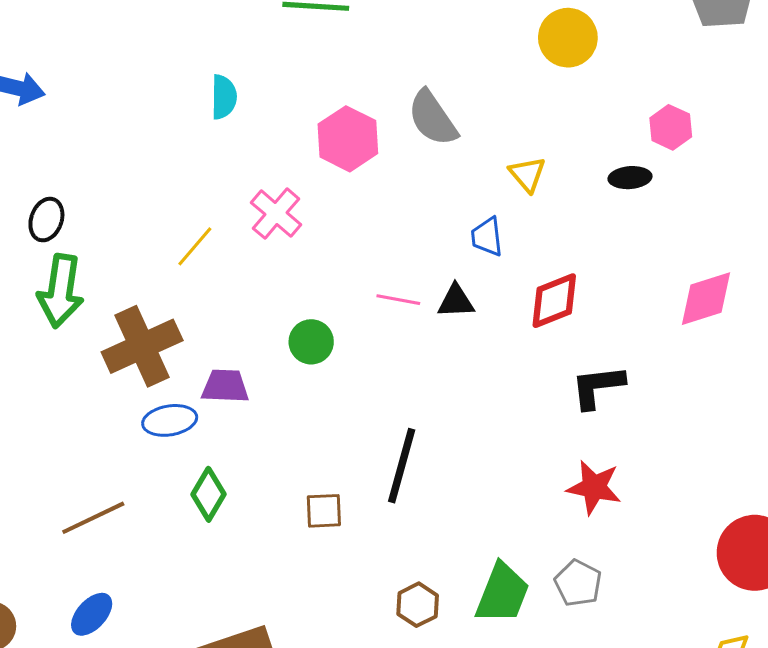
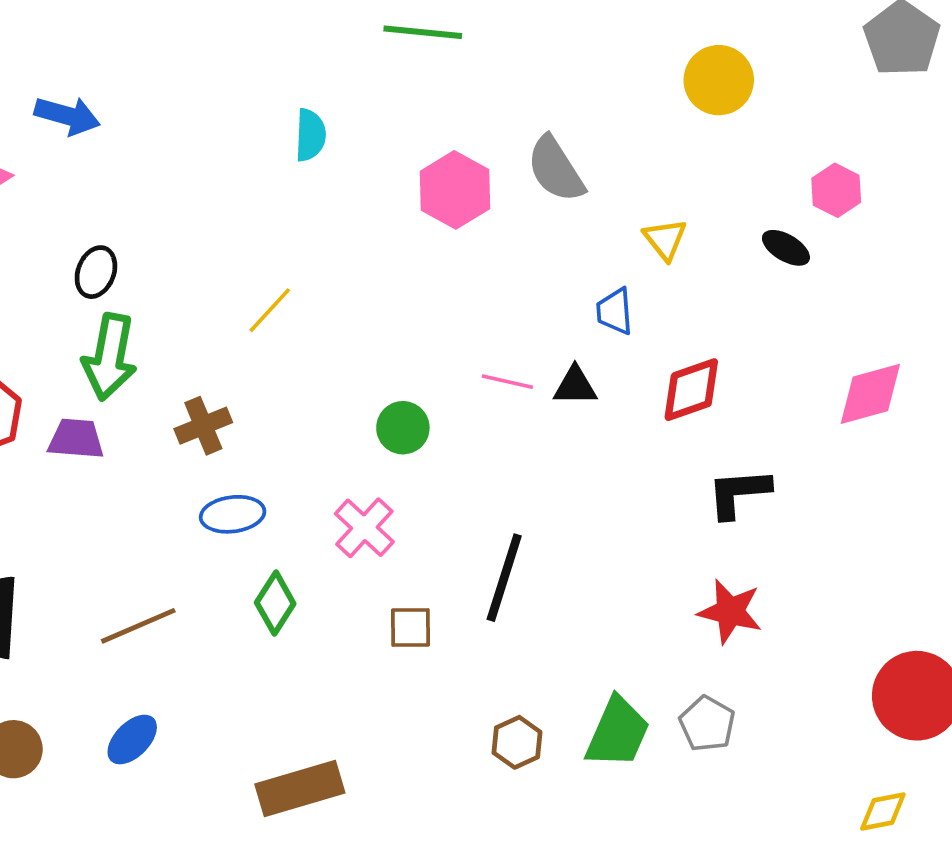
black ellipse: (630, 178) -> (786, 248), turned 33
pink cross: (276, 214) -> (364, 528), moved
brown cross: (142, 346) -> (203, 426), size x0.6
purple trapezoid: (225, 386) -> (76, 439), moved

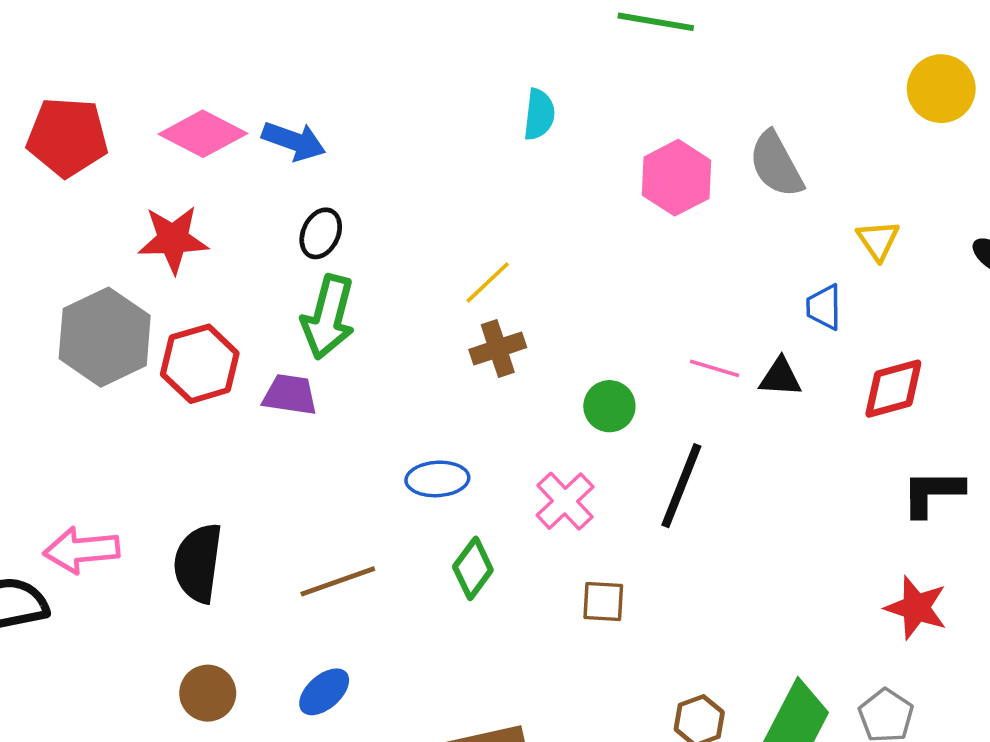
blue arrow: (67, 116) -> (294, 141), moved
brown cross: (203, 426) -> (498, 349), moved
black line: (504, 578) -> (681, 486), moved

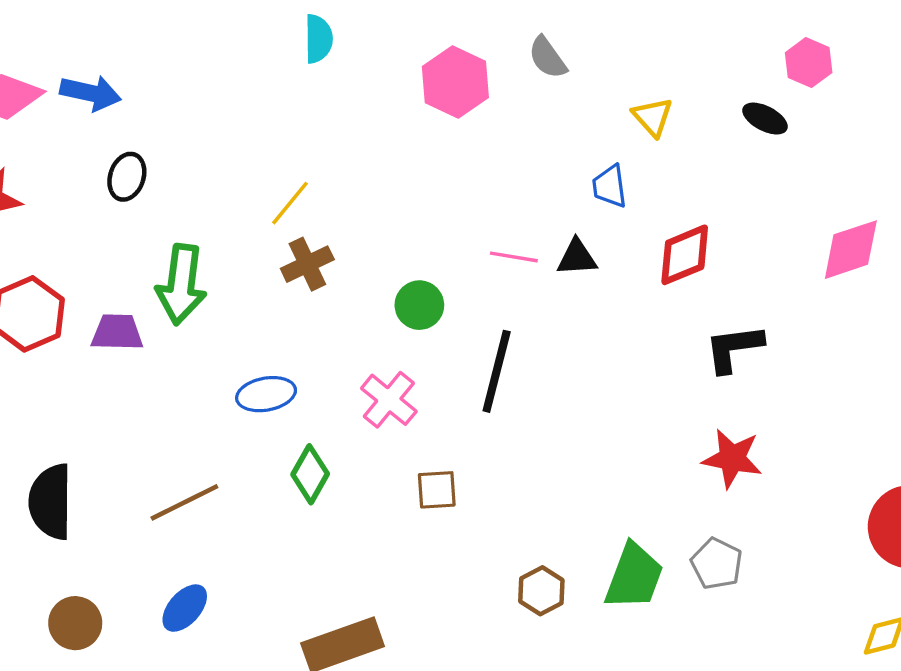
gray semicircle: (776, 164) -> (548, 58), size x0.7
green arrow: (328, 317) -> (181, 284), moved

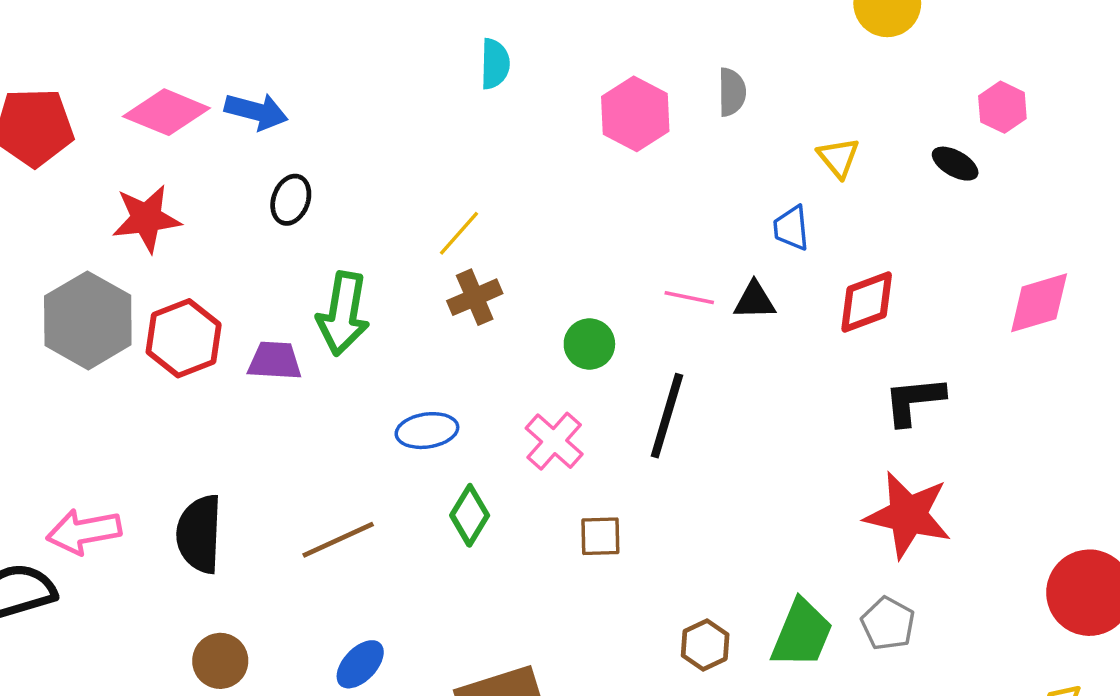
gray semicircle: (548, 58) -> (732, 92), turned -147
red star: (732, 458) -> (908, 515), size x1.4
blue ellipse: (185, 608) -> (360, 664), moved

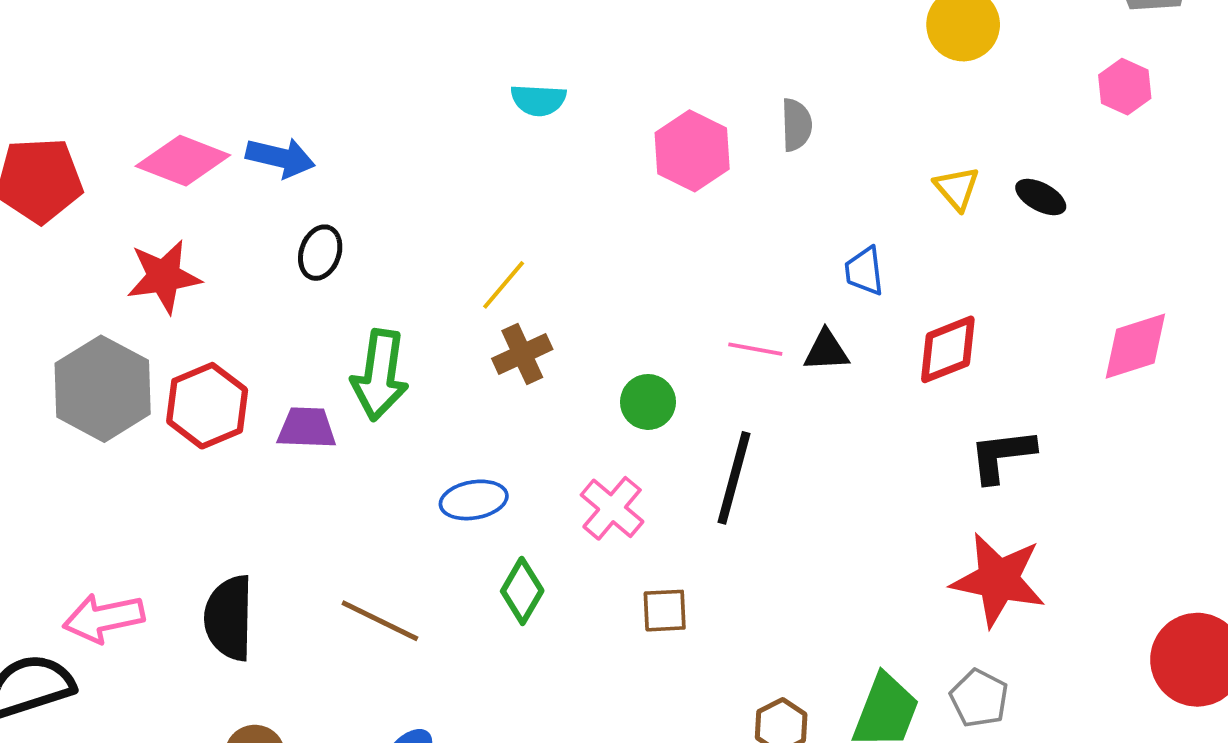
cyan semicircle: (495, 64) -> (538, 100), turned 93
pink hexagon: (1002, 107) -> (1125, 87), moved
yellow triangle: (838, 158) -> (957, 188), moved
brown line: (338, 540) -> (380, 621), turned 52

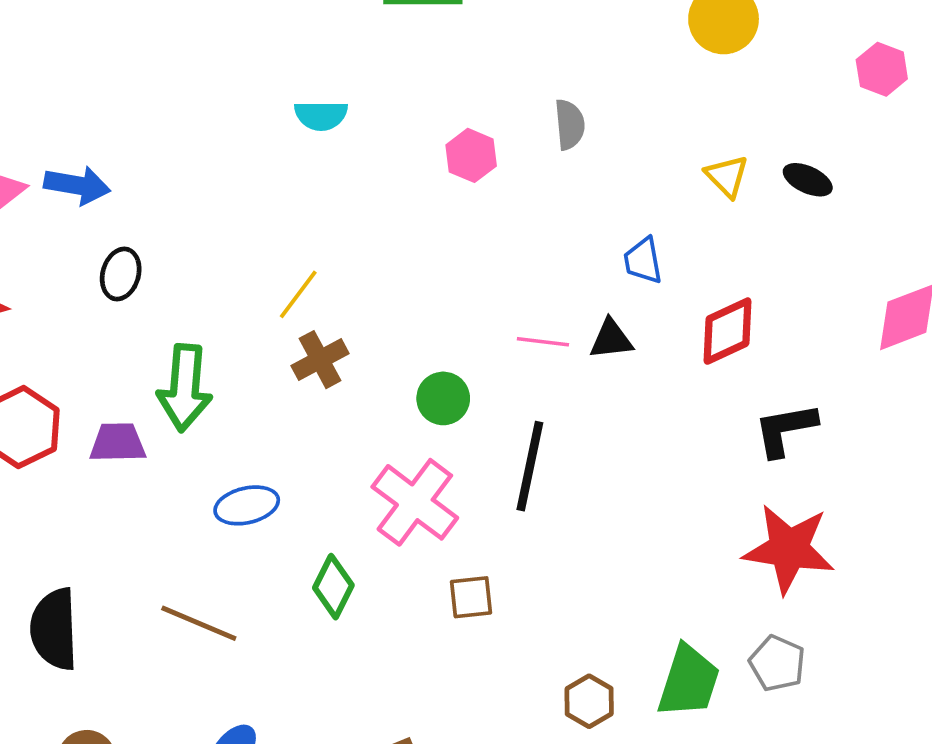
pink hexagon: (692, 151) -> (471, 155), size x0.7
blue ellipse: (474, 500) -> (247, 505), moved
pink cross: (612, 508) -> (415, 502), size x1.4

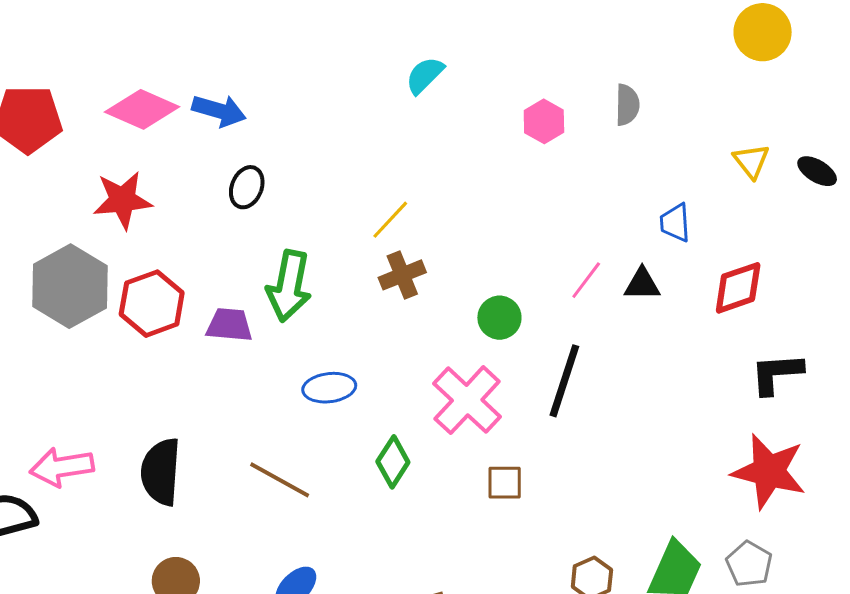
cyan semicircle: (321, 115) -> (425, 75), turned 129
pink line: (543, 342) -> (586, 280), turned -66

